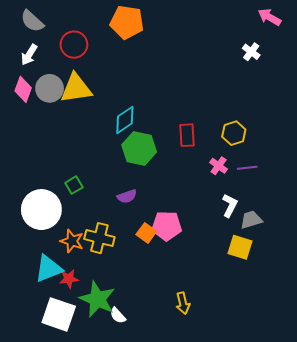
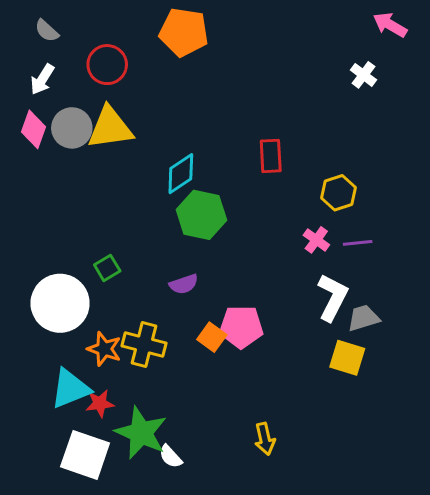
gray semicircle: (32, 21) -> (47, 31), size x0.7
red rectangle: (187, 135) -> (271, 156), moved
white L-shape: (230, 205) -> (333, 297), size x1.4

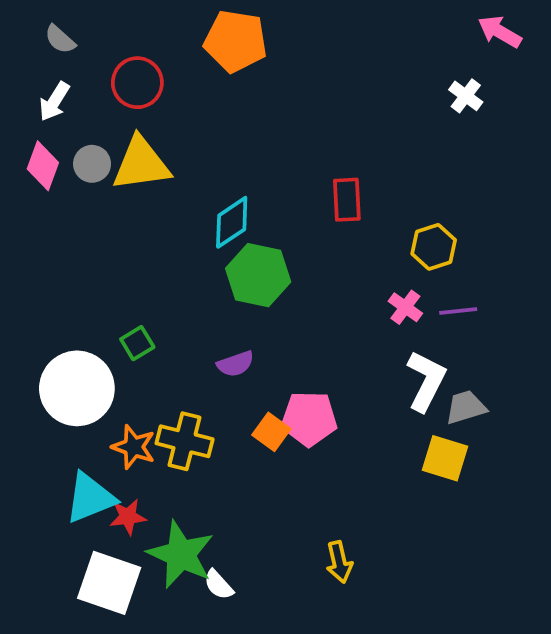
gray circle: (72, 128) -> (92, 164), size x0.7

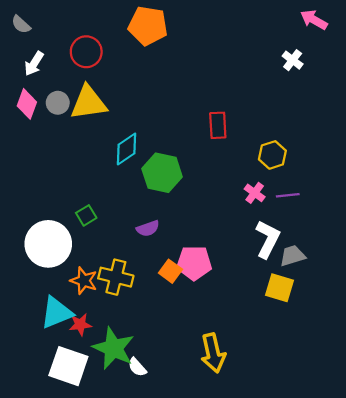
gray semicircle: (60, 39) -> (21, 24), moved
cyan diamond: (232, 222) -> (127, 149), moved
yellow arrow: (339, 562) -> (213, 353), size x1.5

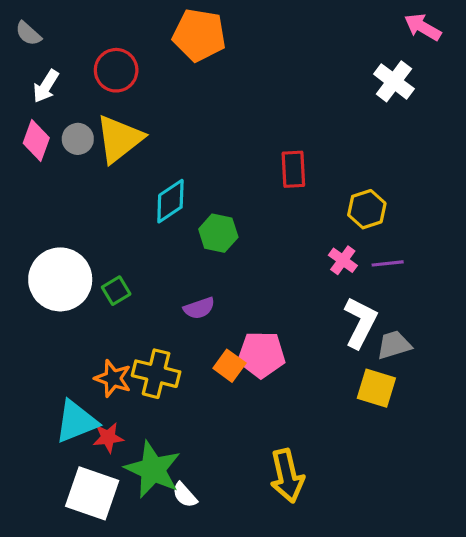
white cross: (293, 60) -> (394, 81), size x1.4
yellow triangle: (89, 103) -> (119, 139), turned -30
green hexagon: (162, 173) -> (218, 233), size x0.7
white circle: (48, 244) -> (60, 279), moved

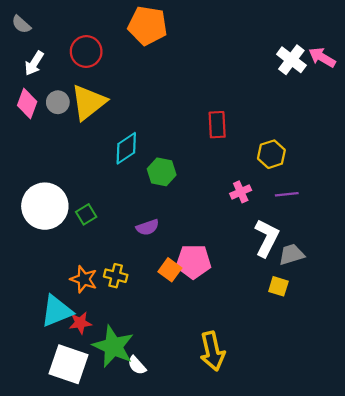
pink arrow: (423, 27) -> (322, 57), moved
pink cross: (343, 260) -> (241, 192), moved, turned 30
yellow cross: (156, 374) -> (116, 276), size x0.7
yellow square: (376, 388) -> (278, 286), size x0.7

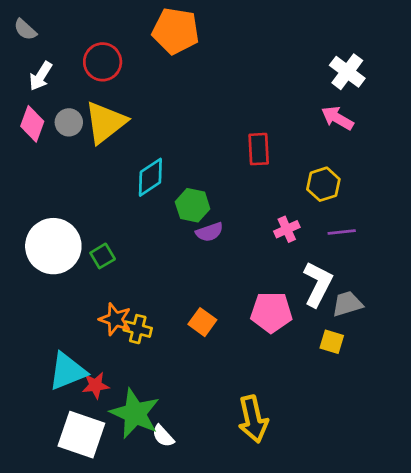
pink arrow: (322, 57) -> (337, 118), moved
purple semicircle: (147, 227) -> (209, 232), moved
pink pentagon: (194, 262) -> (271, 312), moved
orange star: (84, 279) -> (115, 319), moved

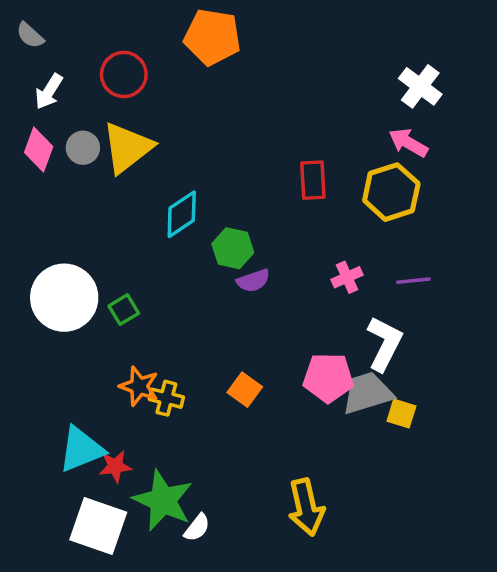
yellow hexagon: (323, 184) -> (391, 192), moved, size x1.4
gray trapezoid: (347, 304) -> (367, 393), moved, size x1.4
white semicircle: (163, 436) -> (197, 528), turned -100

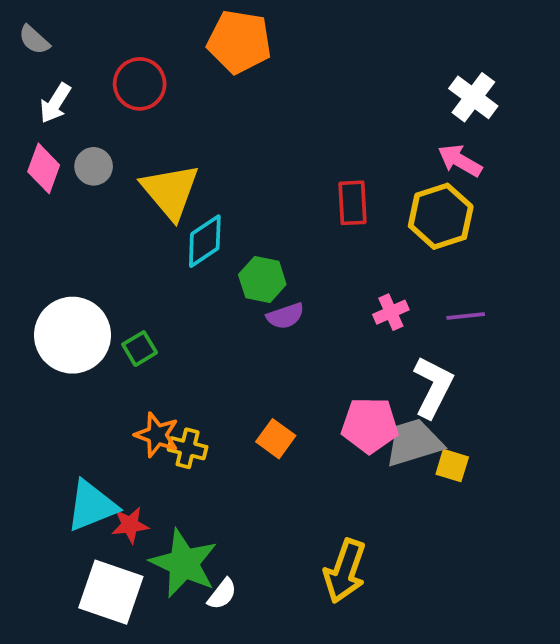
yellow triangle: (127, 148) -> (170, 191), moved, turned -32
yellow arrow: (306, 507) -> (345, 571), turned 32

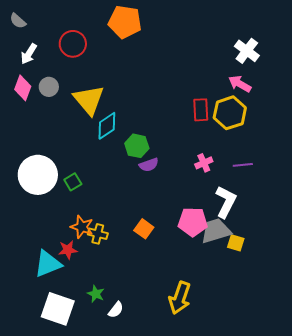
red rectangle: (352, 203) -> (201, 110), moved
red star: (130, 525) -> (68, 250), moved
green star: (184, 563) -> (96, 294), size x0.5

